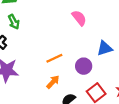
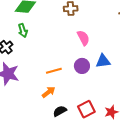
blue triangle: (105, 48) -> (103, 61), moved
purple circle: (84, 66) -> (82, 66), moved

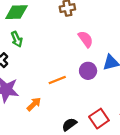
orange arrow: (49, 92) -> (34, 104), moved

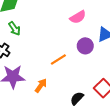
pink semicircle: (86, 39) -> (78, 17), turned 105

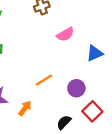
purple circle: (85, 46) -> (76, 88), moved

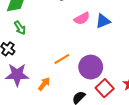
blue triangle: (95, 53) -> (103, 21), moved
purple circle: (76, 88) -> (91, 67), size x1.5

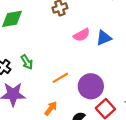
green arrow: (20, 28) -> (27, 62), moved
orange arrow: (44, 84) -> (51, 108), moved

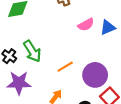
green arrow: (27, 62) -> (32, 51), size x1.5

